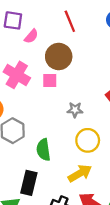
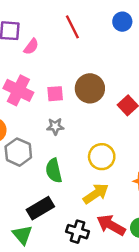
brown circle: (59, 56) -> (90, 88), moved
gray star: (75, 110) -> (55, 126), moved
black rectangle: (29, 183) -> (40, 208), turned 50

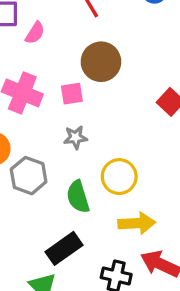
brown circle: (90, 88) -> (101, 62), moved
yellow circle: (102, 157) -> (119, 177), moved
yellow arrow: (96, 194) -> (137, 223), turned 36

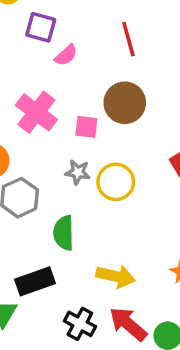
yellow circle: (119, 177) -> (116, 182), moved

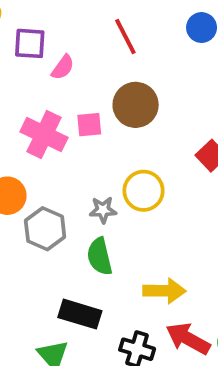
pink square: (86, 127) -> (89, 125), moved
gray star: (78, 172) -> (103, 210), moved
black rectangle: (35, 281) -> (80, 314), turned 48

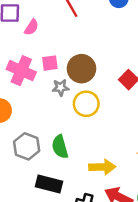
brown circle: (136, 105) -> (81, 69), moved
gray star: (103, 210) -> (61, 88), moved
gray hexagon: (45, 229) -> (27, 146), moved

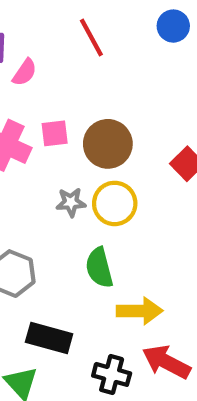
gray star: (61, 88) -> (71, 202), moved
green semicircle: (60, 147) -> (99, 268), moved

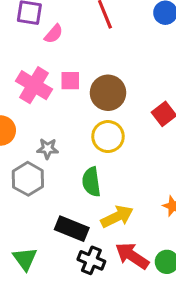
gray star: (71, 202) -> (48, 149), moved
yellow arrow: (140, 311) -> (117, 217), turned -32
black rectangle: (49, 338) -> (72, 229), moved

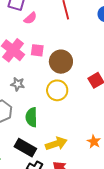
gray star: (48, 149) -> (18, 84), moved
green semicircle: (91, 182) -> (31, 117), moved

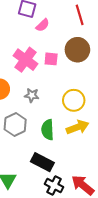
brown circle: (61, 62) -> (77, 50), moved
yellow arrow: (56, 144) -> (78, 127), moved

